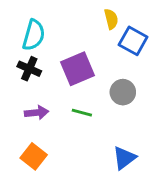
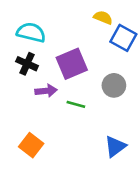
yellow semicircle: (111, 19) -> (103, 18), turned -54
cyan semicircle: (34, 35) -> (31, 32), turned -92
purple arrow: (37, 113) -> (46, 91), moved

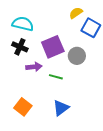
yellow semicircle: (103, 18) -> (76, 13), turned -56
gray circle: (114, 85) -> (77, 56), moved
blue triangle: (115, 146) -> (61, 108), moved

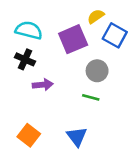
purple square: (53, 47) -> (73, 39), moved
green line: (56, 77) -> (91, 97), moved
blue triangle: (61, 108) -> (77, 137), turned -30

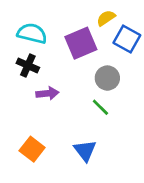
green line: (91, 97) -> (100, 107), turned 30

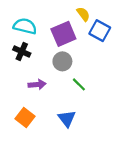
yellow semicircle: (106, 18) -> (83, 14), turned 88
gray circle: (107, 78) -> (62, 61), moved
purple arrow: (47, 93) -> (37, 84), moved

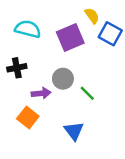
black cross: (22, 51) -> (17, 68), moved, turned -35
gray circle: (62, 61) -> (63, 79), moved
orange square: (25, 117) -> (28, 117), moved

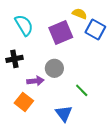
yellow semicircle: (92, 16) -> (80, 14), turned -32
cyan semicircle: (28, 29) -> (24, 25), turned 45
green line: (87, 93) -> (82, 90), moved

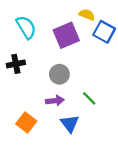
purple arrow: (35, 81) -> (55, 101), moved
orange square: (24, 102) -> (26, 122), moved

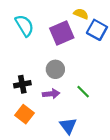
black cross: (16, 64) -> (22, 84), moved
blue triangle: (70, 124) -> (68, 126), moved

